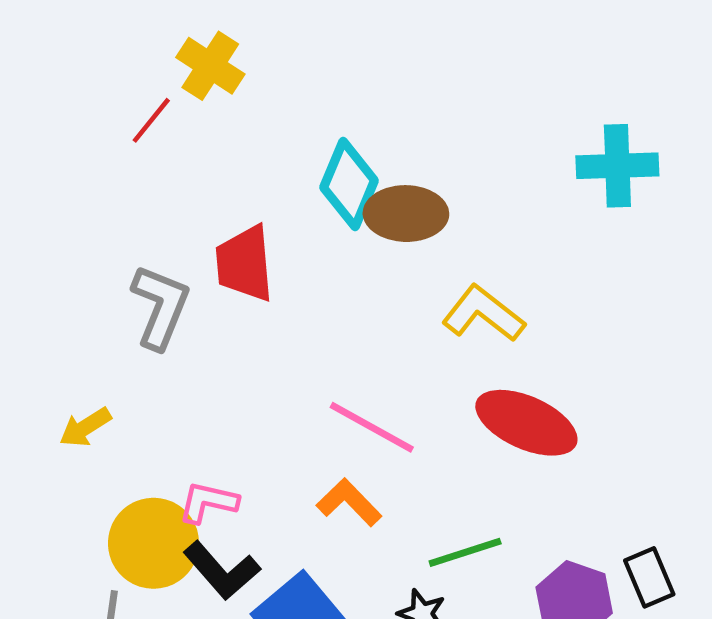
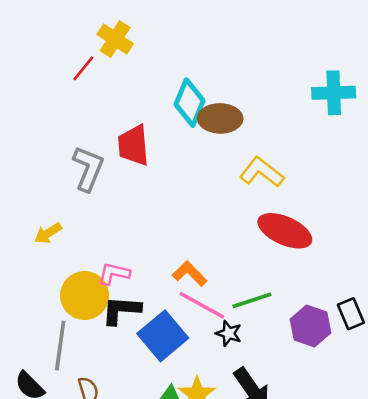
pink line: (372, 427) -> (202, 305), moved
black L-shape: (222, 571) -> (121, 310), turned 135

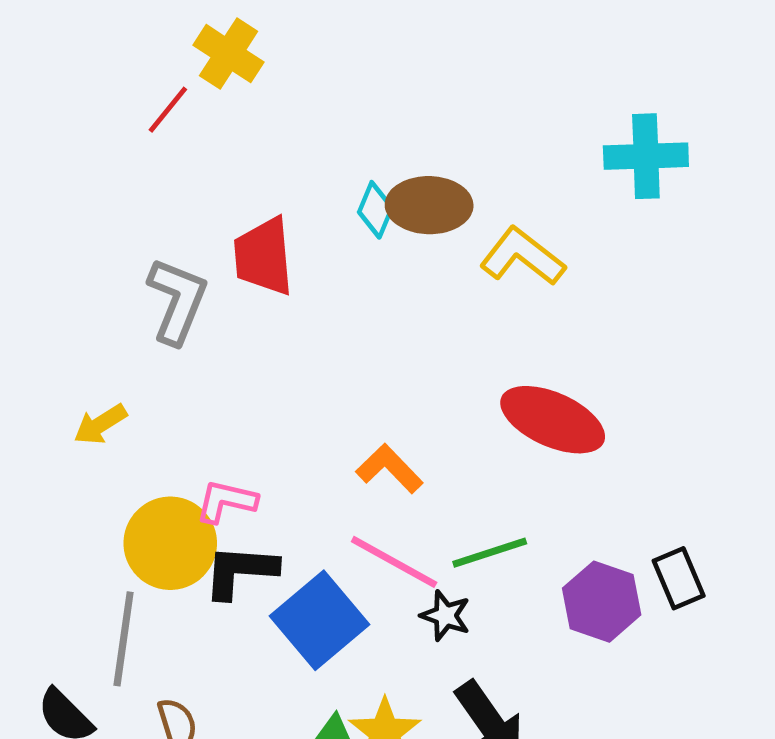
cyan diamond: (190, 103) -> (375, 210), moved, size x0.6
yellow L-shape: (262, 172) -> (522, 256), moved
orange L-shape: (190, 274) -> (389, 469), moved

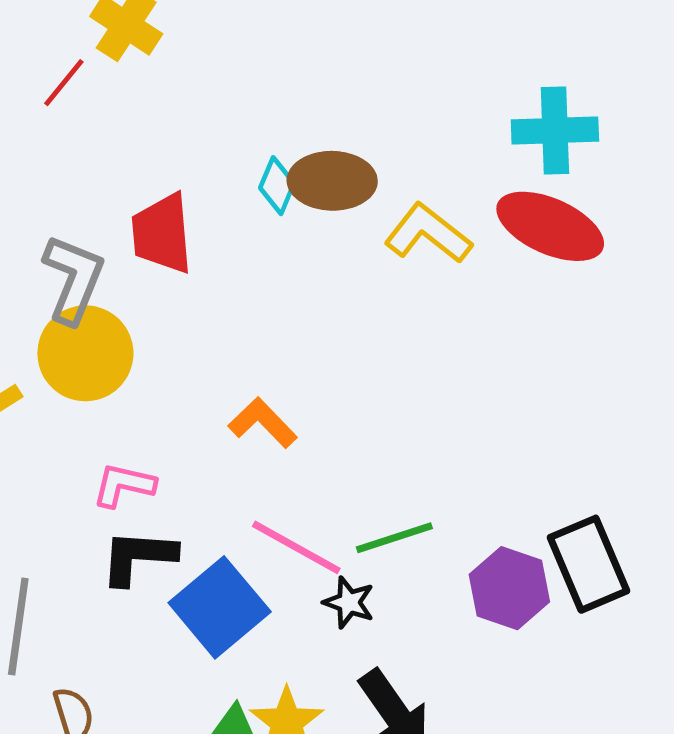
red ellipse: (553, 420) -> (550, 226), moved
orange L-shape: (389, 469) -> (263, 423), moved
yellow circle: (170, 543) -> (85, 353), moved
black rectangle: (679, 578) -> (589, 564), size x1.5

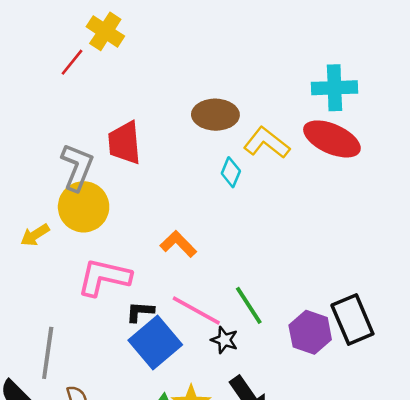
cyan diamond: (277, 186) -> (231, 172), moved
pink L-shape: (124, 485) -> (104, 277), size x1.6
green line: (394, 538) -> (249, 305), turned 75
black L-shape: (138, 557) -> (140, 312), moved, size x0.7

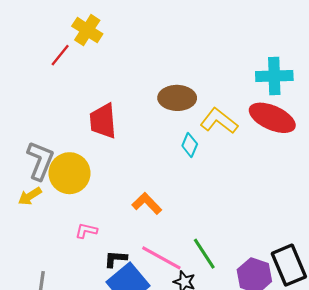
gray L-shape: (77, 167) -> (40, 161), moved
pink L-shape: (104, 277) -> (86, 231), size x0.5

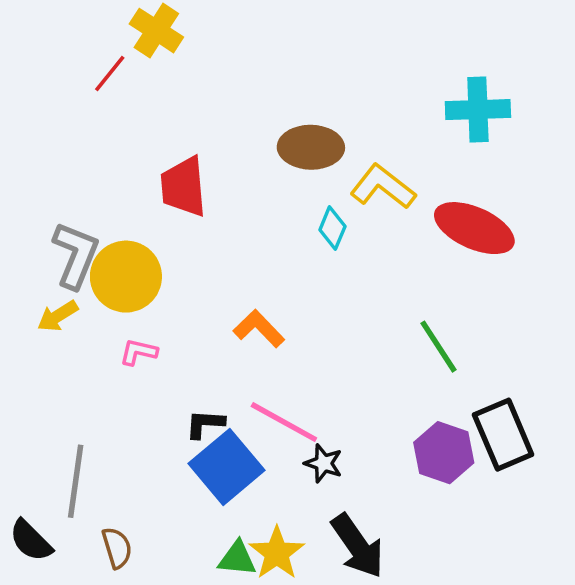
red ellipse: (272, 118) -> (474, 228), moved
pink L-shape: (86, 231) -> (138, 352), moved
green line: (204, 254) -> (438, 347), moved

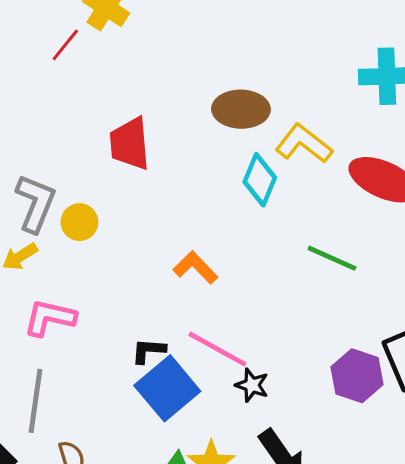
cyan diamond: (332, 228) -> (260, 180), size x1.4
yellow circle: (126, 277) -> (79, 222), size x0.6
green line: (438, 347) -> (332, 258), moved, turned -33
pink L-shape: (138, 352) -> (50, 318), moved, size x1.6

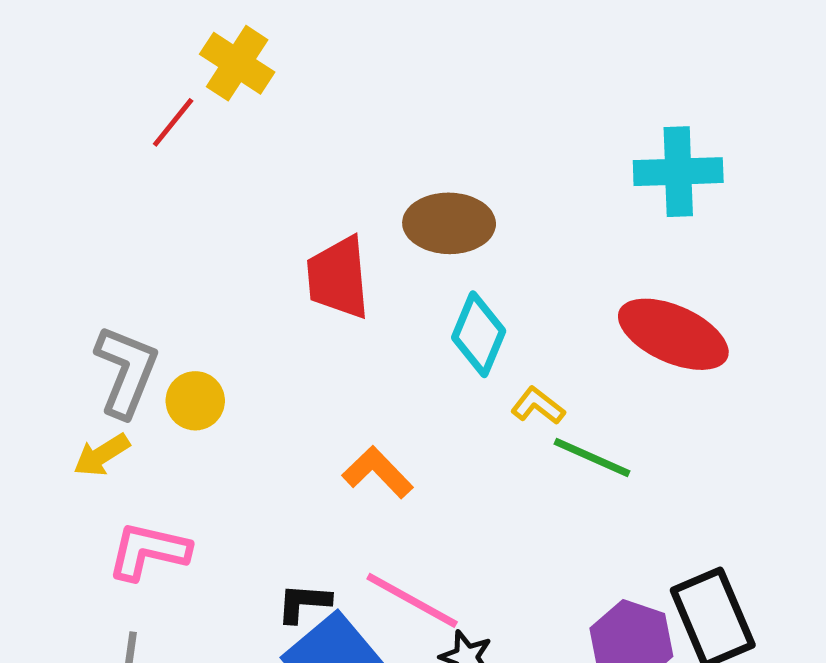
red trapezoid: (130, 144) -> (338, 278), moved
yellow L-shape: (304, 144) -> (538, 406), moved, size x0.6

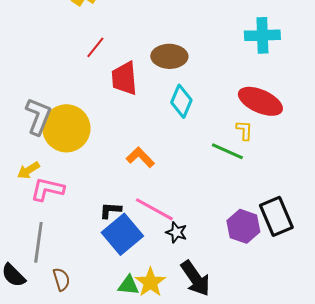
red line: (173, 122) -> (95, 47), moved
yellow circle: (195, 401) -> (66, 128), size x2.0
yellow L-shape: (538, 406) -> (244, 130), moved, turned 55
yellow arrow: (102, 455) -> (28, 170), moved

